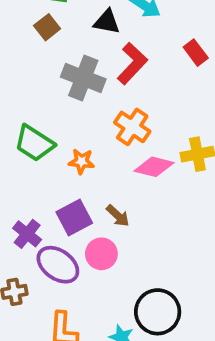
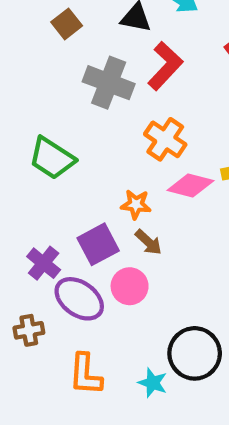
orange star: (81, 161) -> (136, 204), moved

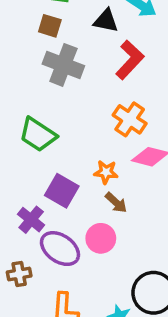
brown square: (67, 24) -> (50, 26), turned -35
gray cross: (109, 83) -> (63, 65), moved
purple square: (98, 244) -> (62, 191), moved, turned -32

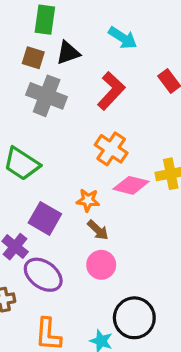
black triangle: (106, 21) -> (68, 53), moved, turned -30
pink circle: (101, 238) -> (101, 265), moved

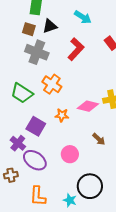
orange cross: (111, 149) -> (52, 84), moved
brown arrow: (98, 230) -> (99, 139), moved

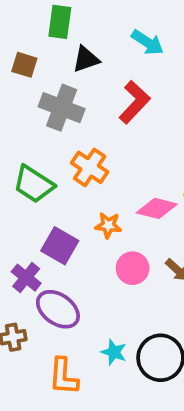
brown square: (29, 29) -> (24, 65), moved
pink circle: (70, 154) -> (133, 268), moved
cyan star: (70, 200) -> (114, 352), moved

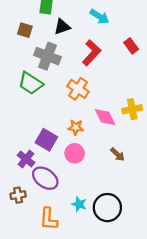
orange cross: (90, 167) -> (78, 89), moved
green trapezoid: (34, 184) -> (31, 83), moved
pink diamond: (157, 208) -> (105, 117), turned 50
pink circle: (133, 268) -> (75, 153), moved

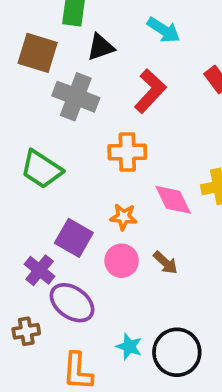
brown square: (25, 30) -> (38, 53), size x1.5
green trapezoid: (31, 83) -> (41, 169), moved
orange cross: (78, 89) -> (127, 152), turned -35
brown arrow: (118, 154) -> (165, 263), moved

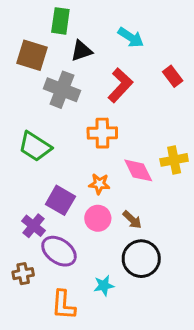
cyan star: (129, 347) -> (104, 286), turned -30
black circle: (177, 352) -> (141, 259), moved

